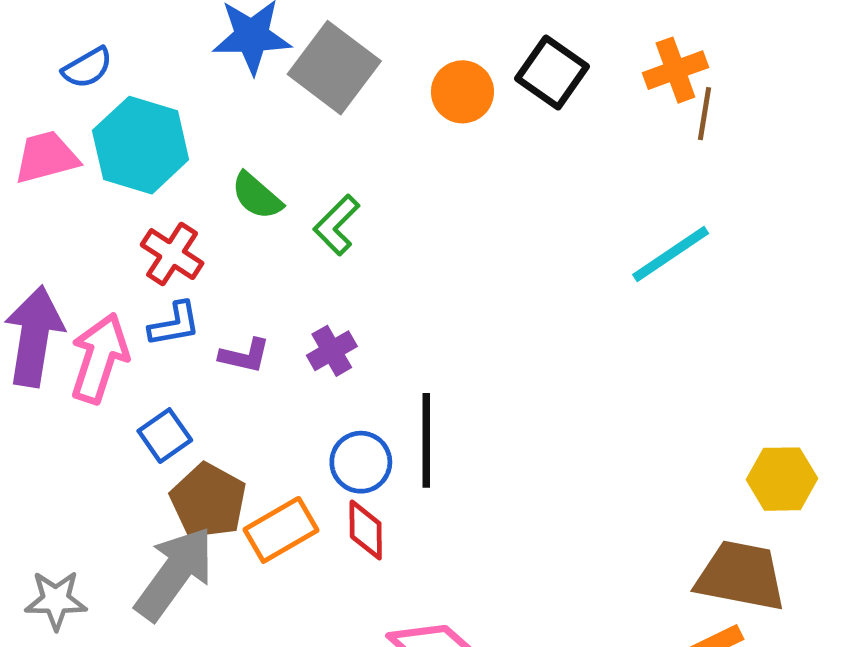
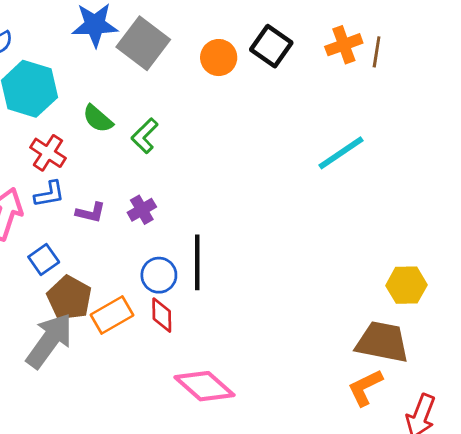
brown line: (705, 114) -> (377, 52), moved

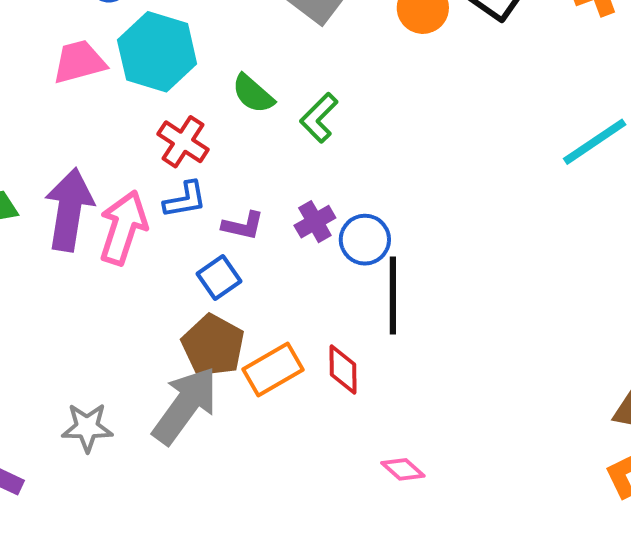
blue square: (44, 260) -> (219, 278), moved
blue circle: (159, 275) -> (365, 240), moved
pink diamond: (204, 386) -> (403, 469), size x0.5

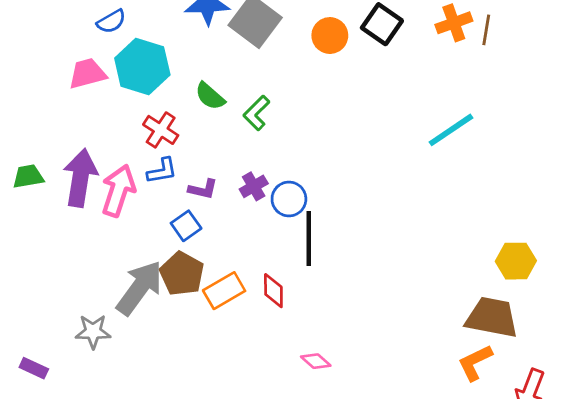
gray arrow: (185, 405) -> (140, 288), moved

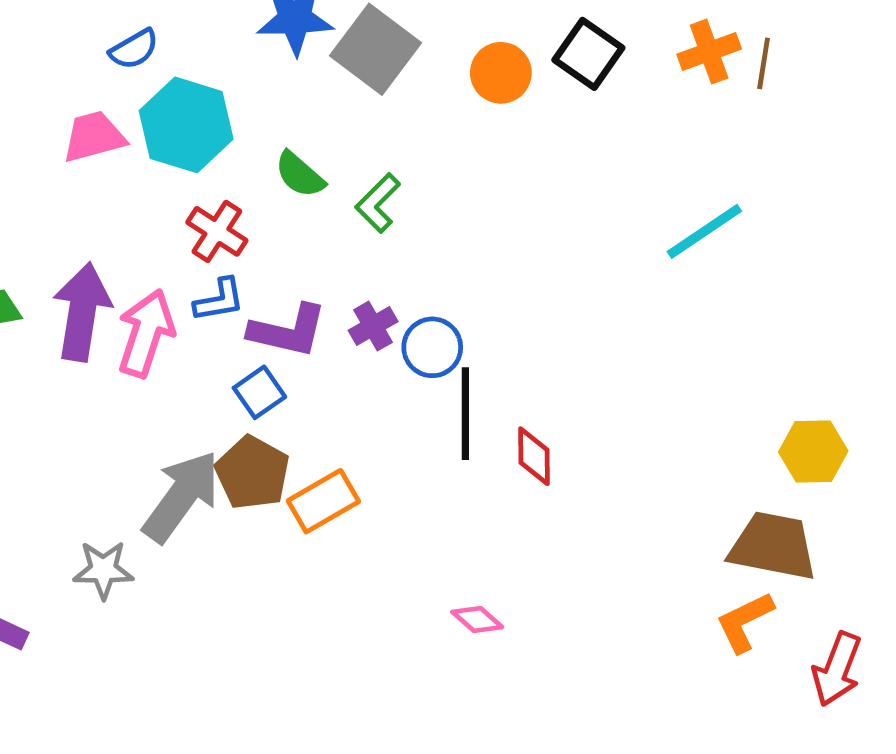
purple L-shape: (203, 189) -> (288, 331), size x1.6
red diamond: (273, 291) -> (534, 456), moved

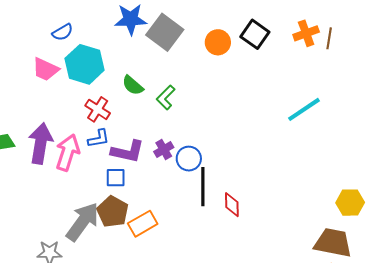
pink trapezoid: (94, 137) -> (45, 69), turned -140
blue square: (259, 392) -> (116, 178), turned 35

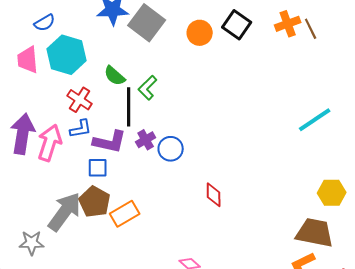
brown line: (329, 38) -> (311, 29), turned -35
pink trapezoid: (45, 69) -> (28, 60), turned 60
cyan line: (304, 109) -> (315, 120), moved
black line: (203, 187) -> (129, 107), moved

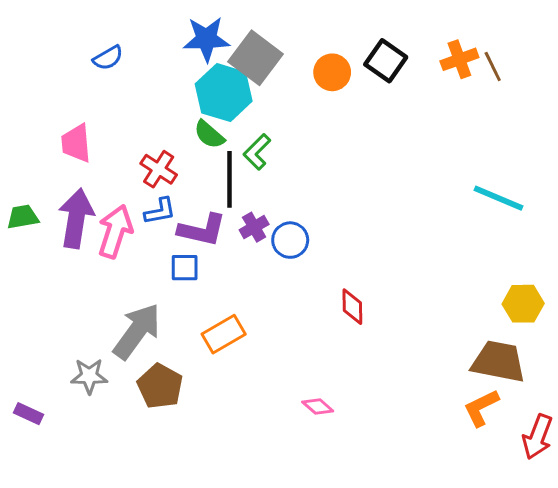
cyan hexagon: (67, 55) -> (224, 93), moved
pink trapezoid: (28, 60) -> (76, 143), moved
cyan line: (315, 120) -> (498, 198), turned 57
brown pentagon: (95, 202) -> (160, 386), moved

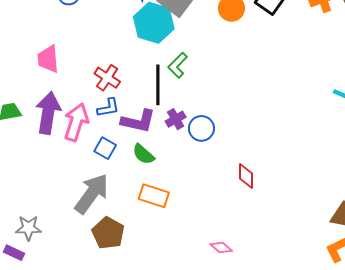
green semicircle: (209, 135) -> (143, 154), moved
blue square: (185, 268) -> (105, 148), moved, turned 30
orange rectangle: (224, 334) -> (154, 196), turned 48
gray star: (89, 376) -> (28, 228), moved

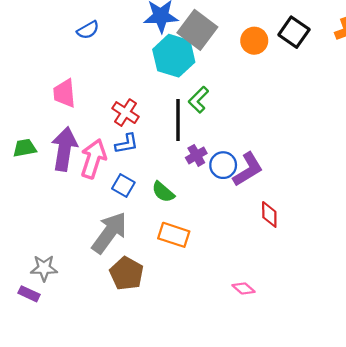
purple L-shape: (138, 121) -> (248, 169), moved, turned -44

